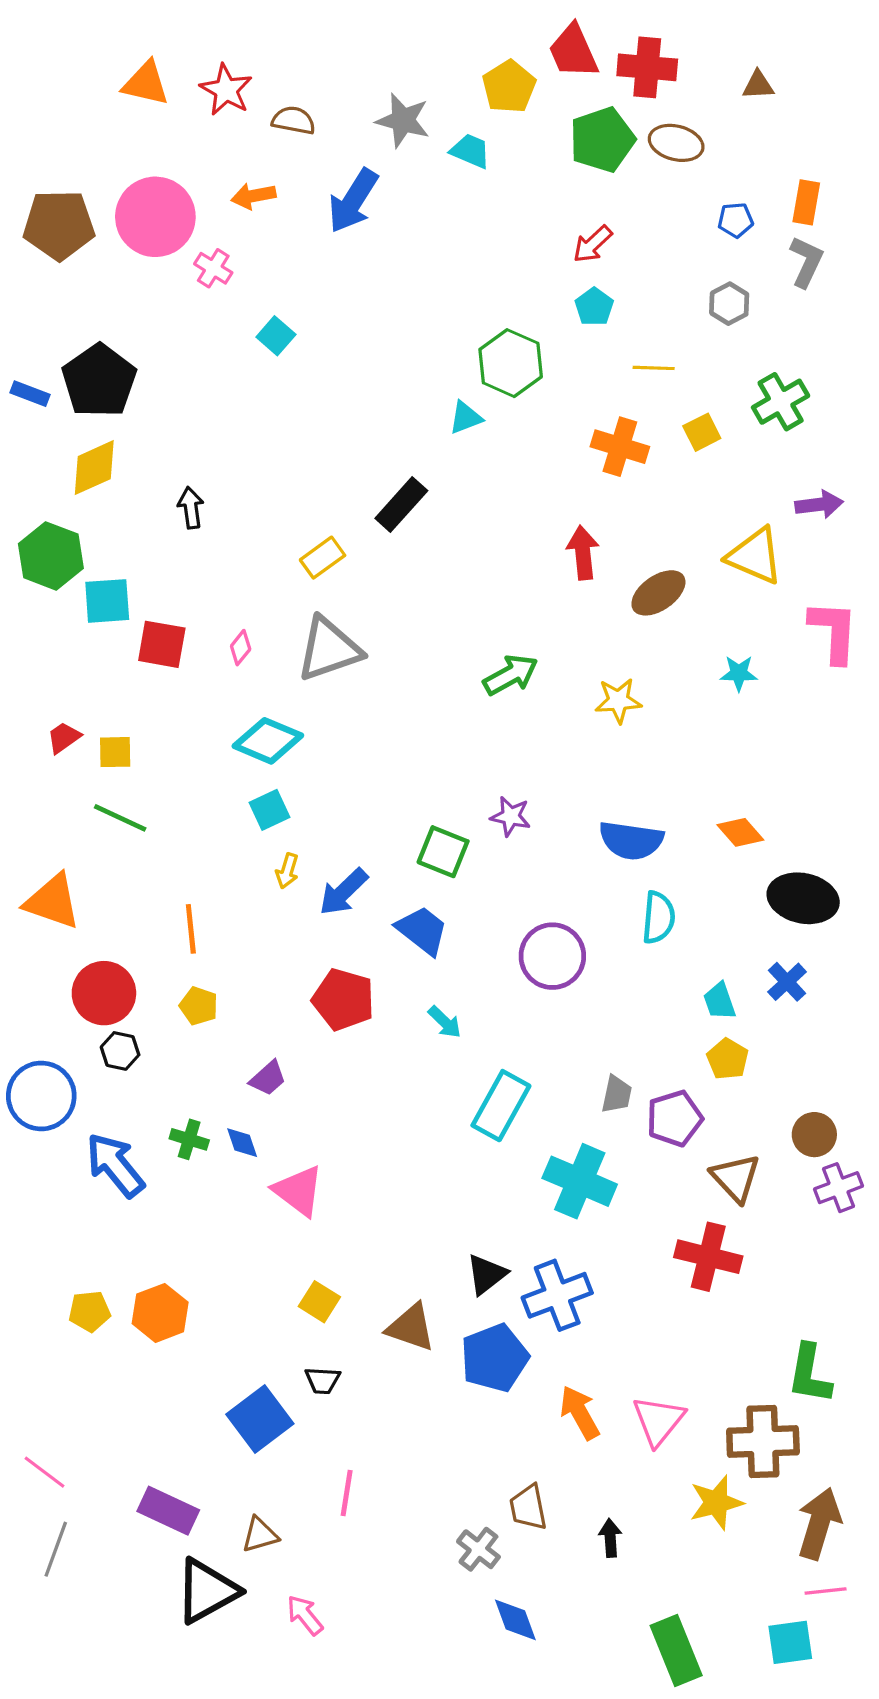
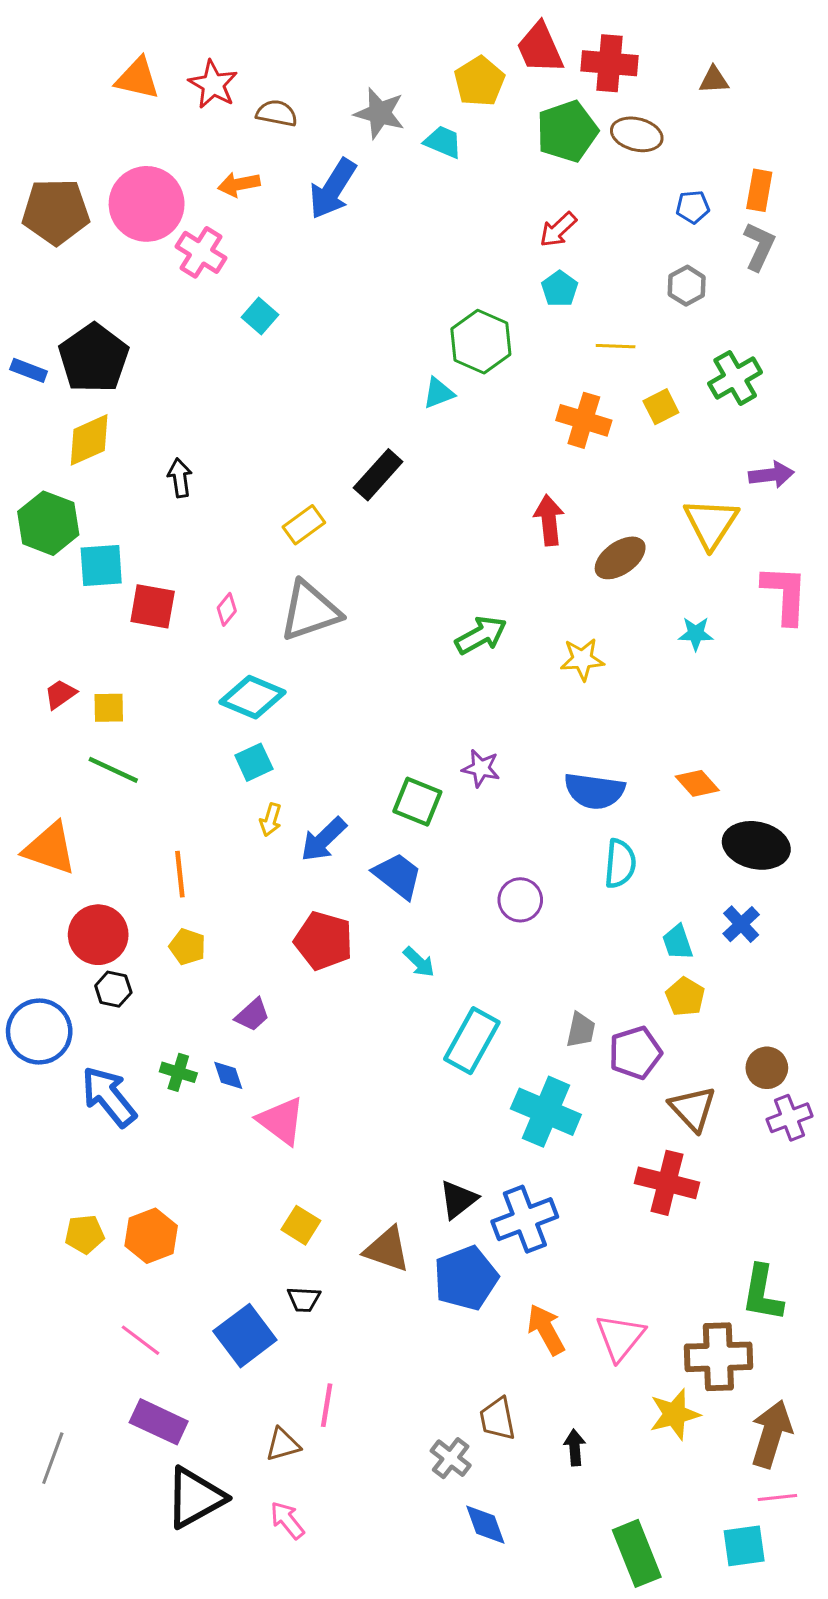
pink cross: (213, 268) -> (201, 252), size x1.4
yellow triangle: (755, 556) -> (711, 523), turned 40
purple circle: (552, 956) -> (520, 900), size x0.7
pink line: (44, 1472) -> (141, 1340), moved
brown triangle: (260, 1535) -> (283, 1445), moved

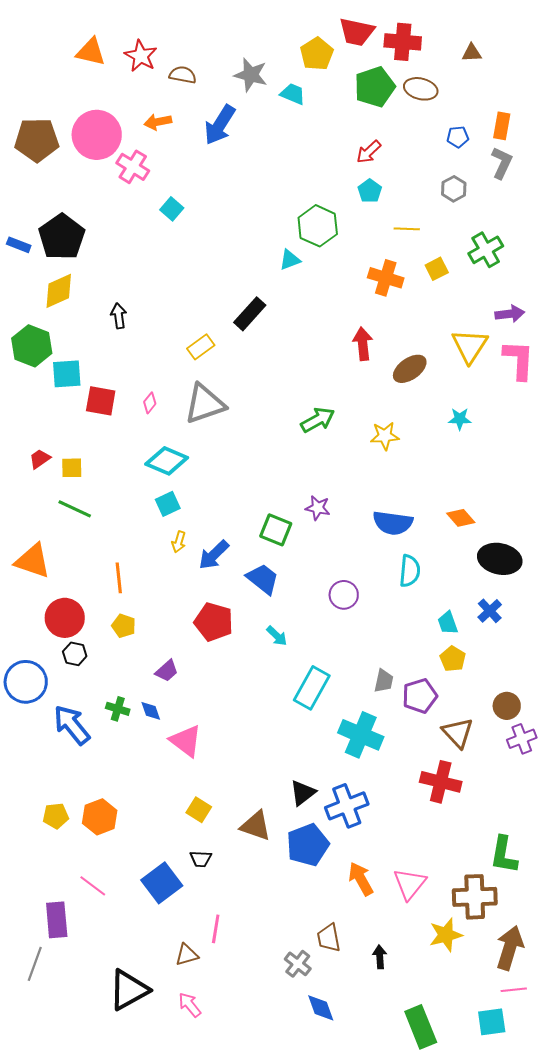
red trapezoid: (540, 48) -> (357, 32), turned -54
pink L-shape: (785, 594) -> (519, 360), moved
purple rectangle: (159, 1422) -> (57, 920), moved, turned 60

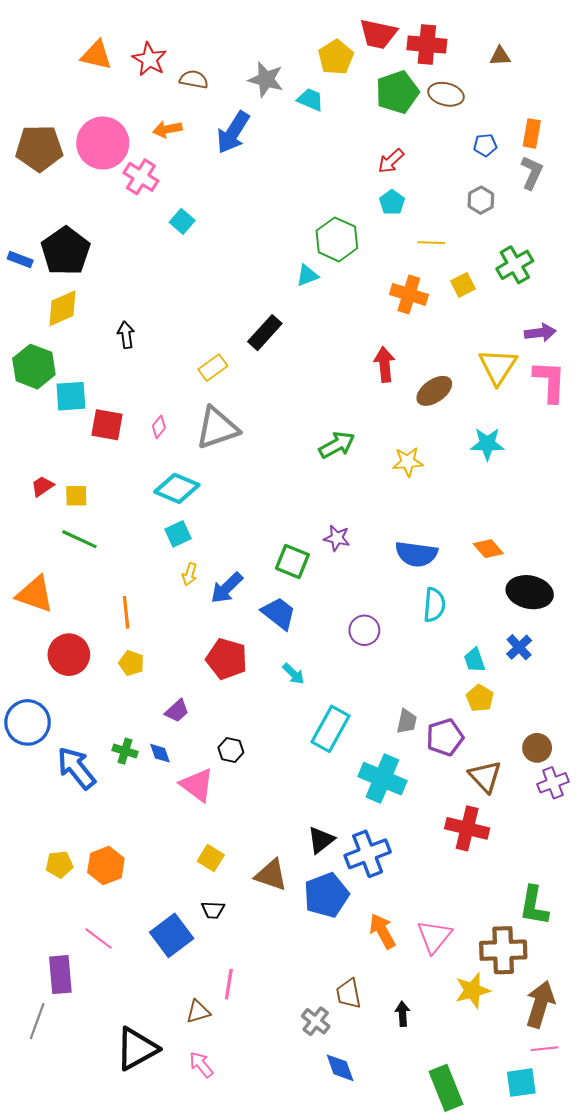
cyan star: (460, 419) -> (487, 444), size x1.4
black hexagon: (75, 654) -> (231, 750), moved

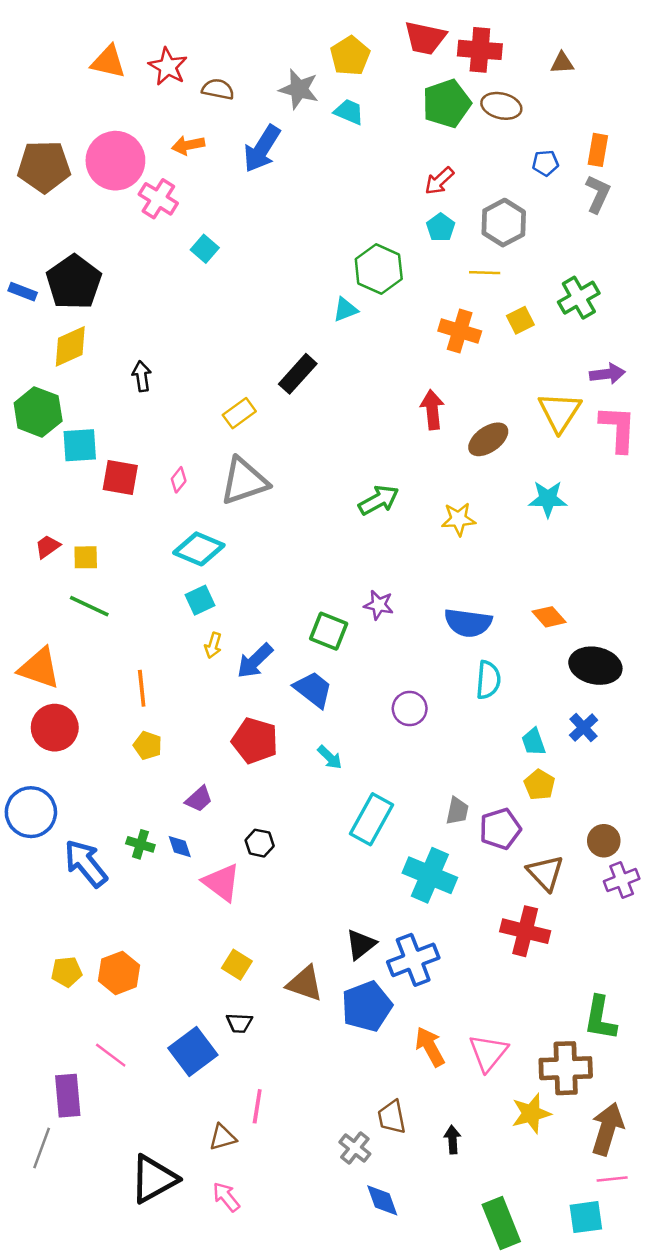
yellow pentagon: (336, 57) -> (350, 56), moved
gray hexagon: (481, 200) -> (504, 223), moved, size x1.5
red circle: (69, 655) -> (55, 728), moved

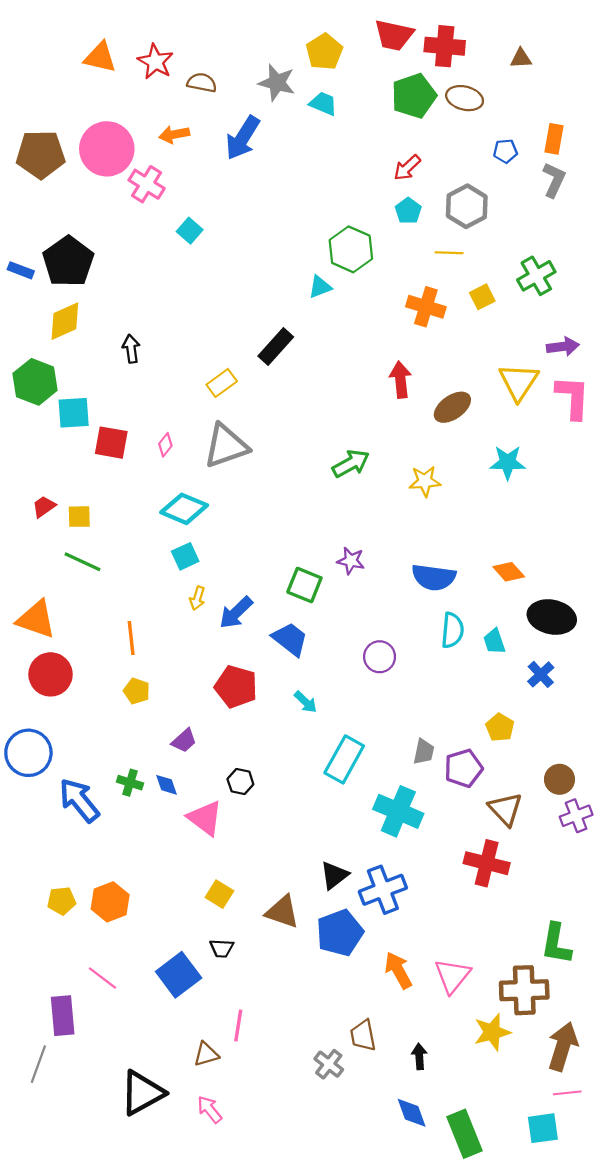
cyan trapezoid: (534, 742) -> (494, 641), moved
blue diamond: (382, 1200) -> (412, 1113), moved

